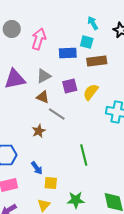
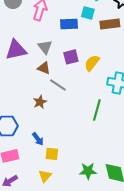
brown rectangle: (97, 61) -> (110, 24), moved
gray triangle: (44, 76) -> (45, 47), turned -42
green line: (84, 155) -> (97, 110), moved, turned 30
green star: (76, 200) -> (88, 171), moved

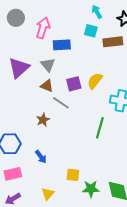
blue rectangle: (69, 24) -> (62, 45), moved
purple triangle: (16, 50) -> (19, 68), turned -30
purple square: (71, 57) -> (74, 84), moved
yellow square: (52, 154) -> (73, 175), moved

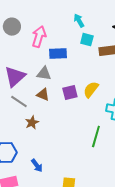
cyan arrow: (97, 12) -> (79, 21), moved
gray triangle: (48, 65) -> (44, 74), turned -42
gray line: (61, 103) -> (19, 102), moved
brown star: (43, 120) -> (32, 123), moved

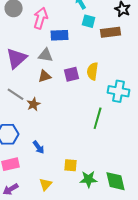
yellow semicircle: (91, 90) -> (93, 71), turned -30
brown triangle: (43, 95) -> (45, 76), turned -40
gray line: (19, 102) -> (16, 94), moved

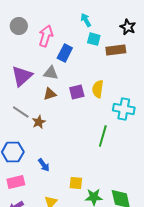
blue rectangle: (60, 35) -> (65, 53), turned -60

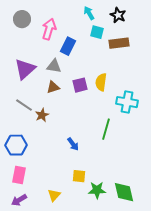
black star: (128, 27) -> (118, 15), moved
blue arrow: (44, 165) -> (73, 144), moved
pink rectangle: (16, 182) -> (19, 175), turned -66

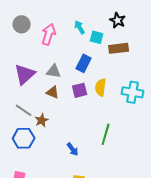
cyan arrow: (89, 13) -> (80, 27), moved
blue rectangle: (68, 46) -> (84, 63), moved
brown triangle: (53, 87) -> (53, 92), turned 40
cyan cross: (127, 102) -> (133, 92), moved
blue hexagon: (16, 145) -> (24, 138), moved

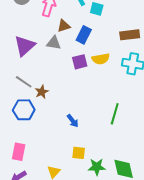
brown rectangle: (119, 48) -> (130, 35), moved
yellow semicircle: (101, 87) -> (101, 59), turned -108
brown triangle: (53, 92) -> (64, 26), moved, turned -40
green line: (106, 134) -> (115, 114), moved

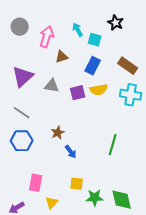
blue rectangle: (84, 35) -> (93, 66), moved
brown rectangle: (130, 35) -> (128, 66), turned 42
gray triangle: (54, 43) -> (52, 86), moved
brown star: (42, 92) -> (58, 133), moved
pink rectangle: (19, 152) -> (36, 183), moved

